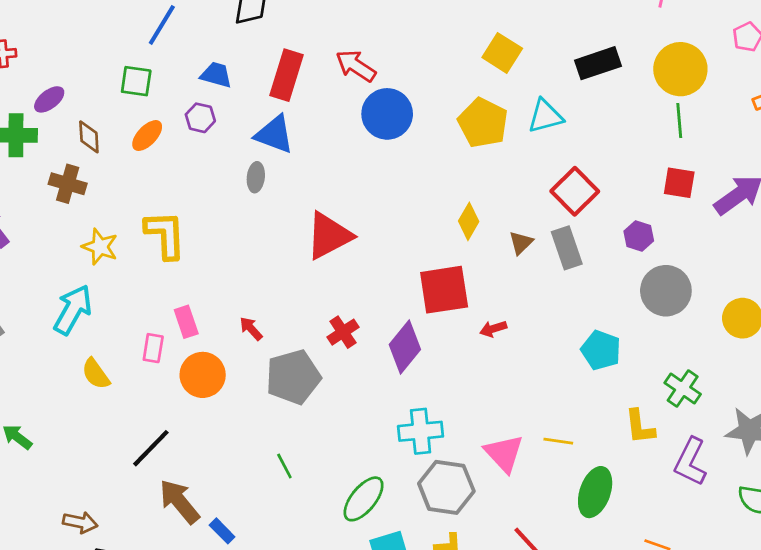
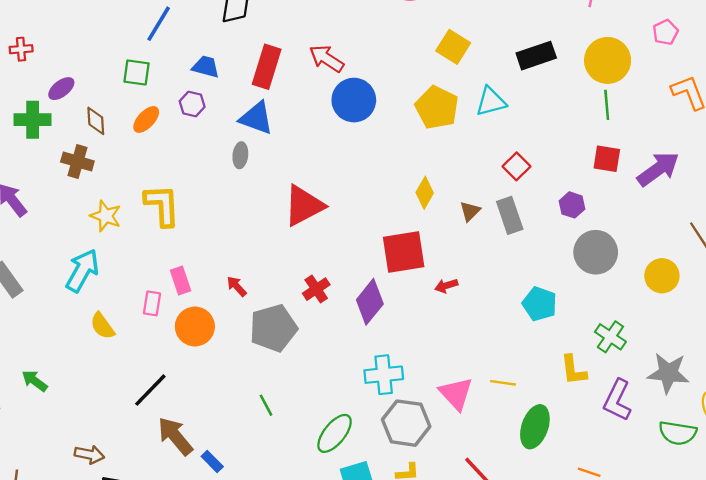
red square: (575, 191) -> (516, 166), size x0.7

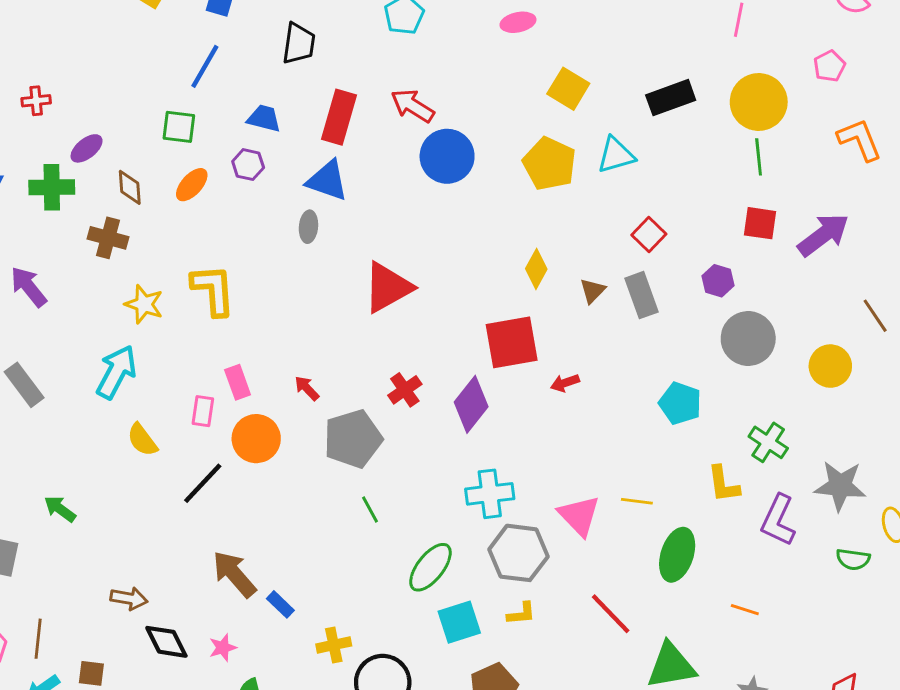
black line: (150, 390) -> (203, 483), moved
green line: (266, 405) -> (370, 509), moved
green semicircle: (678, 433) -> (853, 559), size x0.7

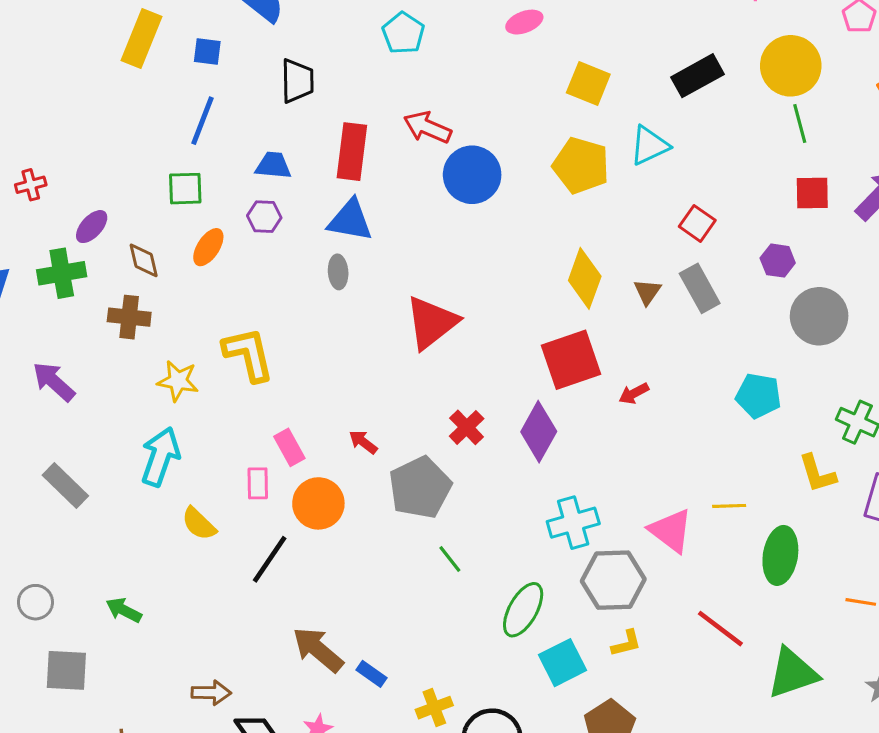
yellow diamond: (536, 269) -> (585, 278), size x1.4

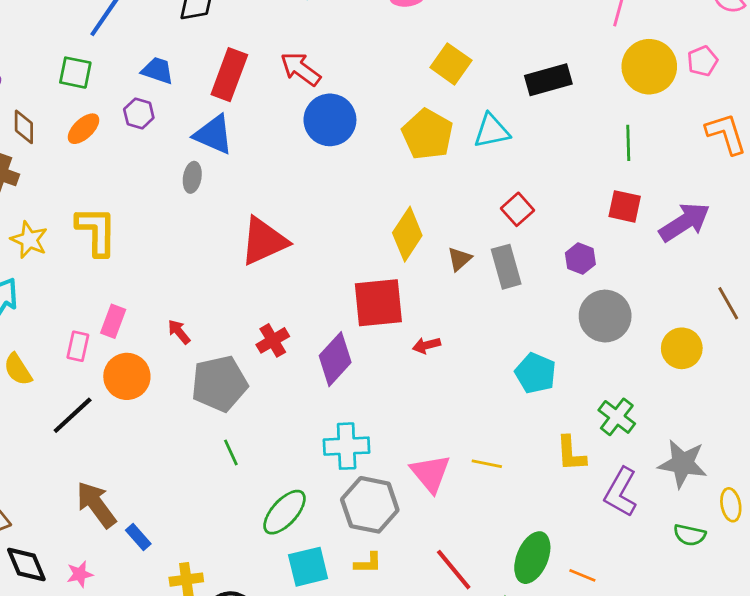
yellow circle: (791, 66) -> (649, 67), moved
pink rectangle: (289, 447) -> (113, 321), turned 36
green ellipse: (780, 555) -> (532, 558), moved

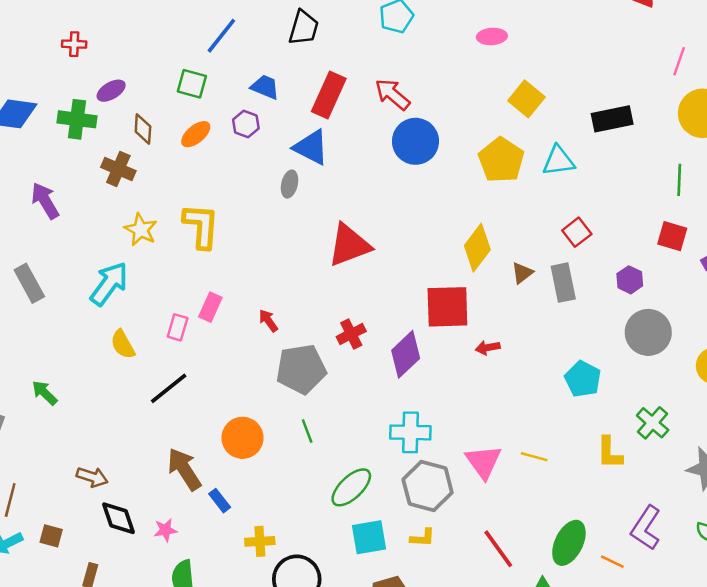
orange circle: (127, 376) -> (243, 438), moved
purple L-shape: (621, 492) -> (646, 528), moved

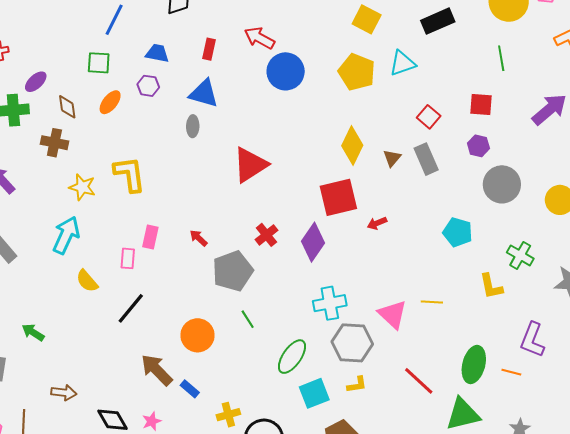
red rectangle: (329, 95) -> (209, 49), size x0.6
red square: (672, 236) -> (481, 105), moved
brown arrow: (92, 477) -> (64, 393), moved

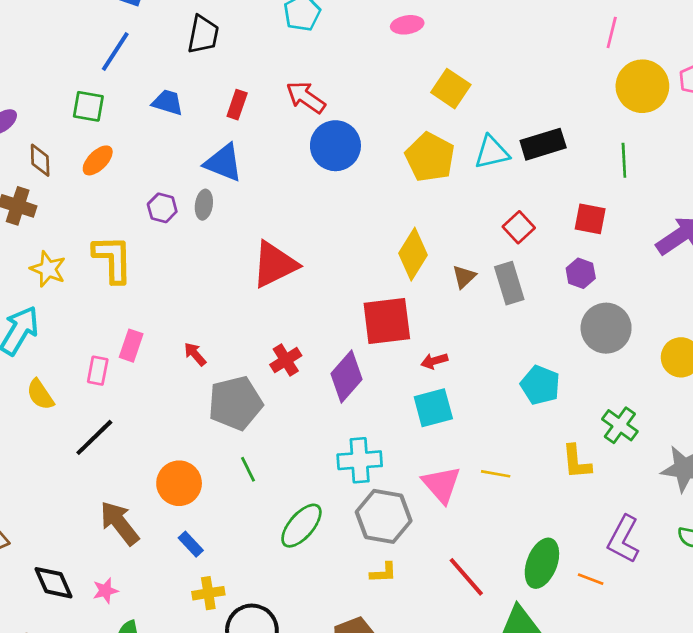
black rectangle: (438, 21) -> (543, 144), moved
purple hexagon: (148, 86) -> (162, 208), moved
blue rectangle: (190, 389) -> (191, 544), moved
cyan square: (314, 393) -> (433, 408), moved

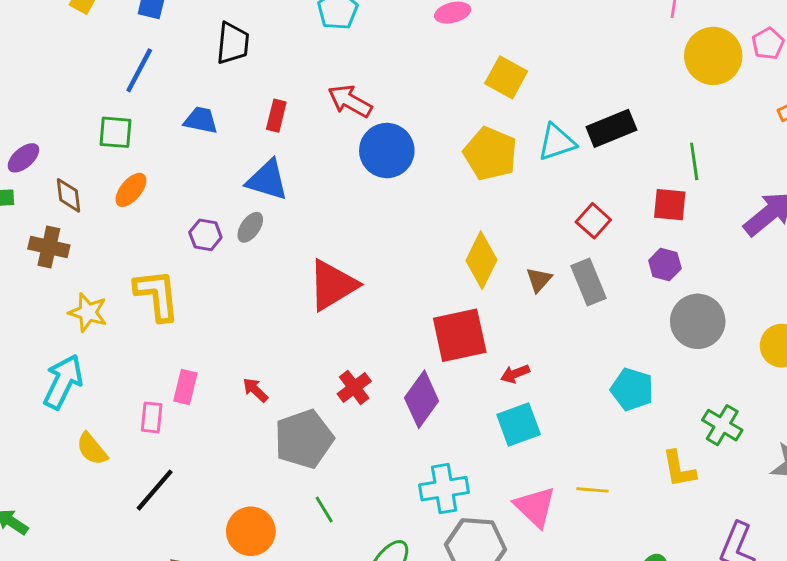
green line: (624, 160) -> (694, 161), moved
gray ellipse: (204, 205) -> (250, 227), turned 32

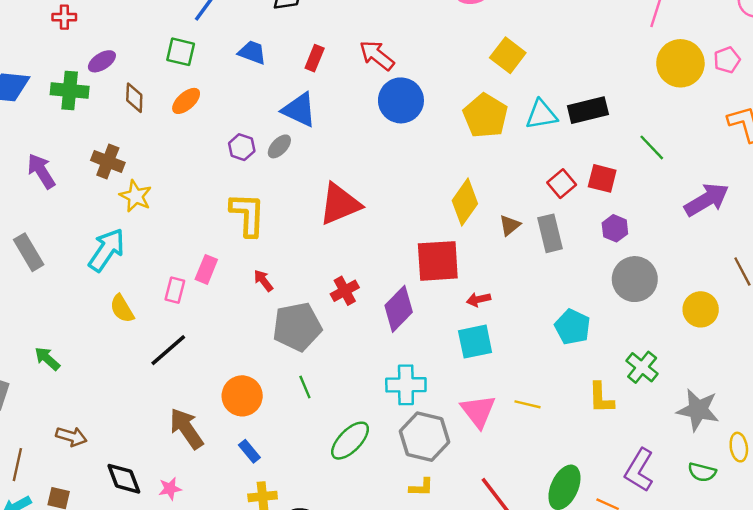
green line: (694, 161) -> (652, 147), turned -44
red square: (670, 205) -> (602, 178), moved
brown cross: (49, 247) -> (108, 161), moved
yellow L-shape: (157, 295) -> (248, 214), moved

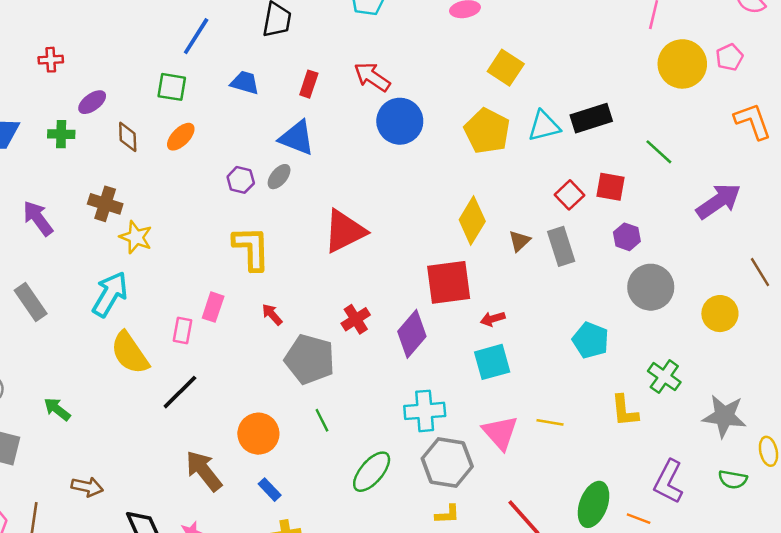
green cross: (70, 91) -> (61, 134), size x0.7
yellow semicircle: (122, 309) -> (130, 353), size x1.5
gray pentagon: (297, 327) -> (310, 359), turned 30

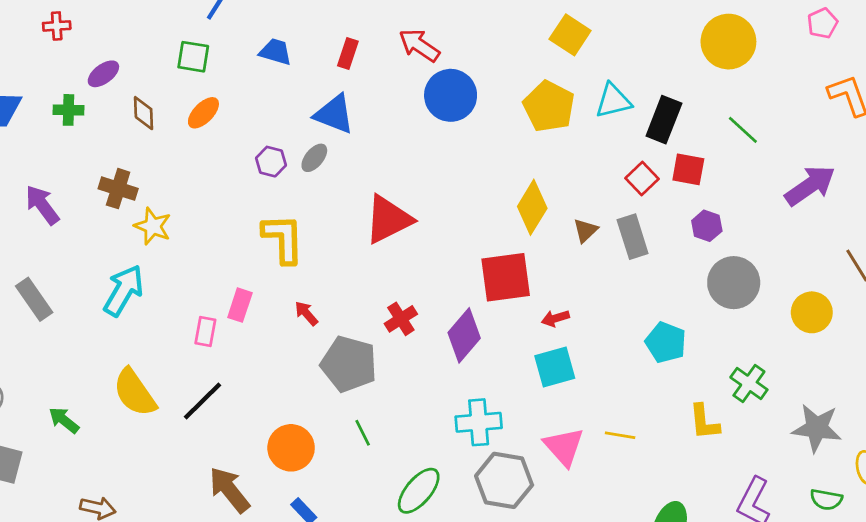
yellow circle: (682, 64) -> (728, 42), moved
black rectangle: (591, 118) -> (664, 120), moved, turned -51
yellow semicircle: (130, 353) -> (135, 393), moved

